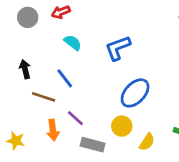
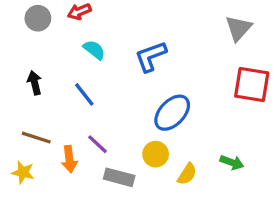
brown line: (44, 97) -> (36, 138), moved

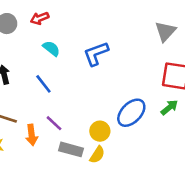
blue ellipse: (172, 113) -> (131, 113), moved
green arrow: (232, 162) -> (169, 107), moved, turned -60
yellow semicircle: (187, 174) -> (97, 155), moved

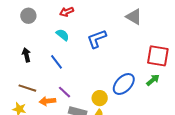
red arrow: (40, 18) -> (67, 12), moved
gray triangle: (165, 31) -> (134, 17), moved, turned -42
orange arrow: (32, 135) -> (47, 101), turned 91

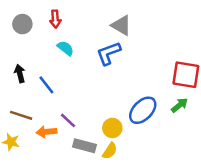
red arrow: (67, 12) -> (55, 19), moved, turned -72
gray triangle: (134, 17) -> (121, 25), moved
blue line: (56, 62) -> (46, 85), moved

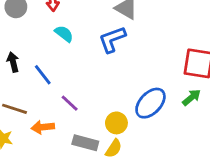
purple line: (68, 120) -> (70, 103), moved

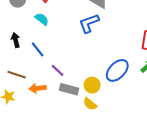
cyan semicircle: (64, 34) -> (42, 19), moved
gray rectangle: (85, 143) -> (69, 89), moved
yellow semicircle: (114, 148) -> (90, 104), turned 96

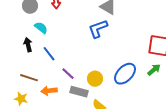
cyan semicircle: (42, 19) -> (41, 28), moved
yellow circle: (92, 85) -> (95, 79), moved

